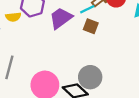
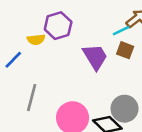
purple trapezoid: (61, 18) -> (95, 57), moved, turned 95

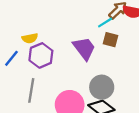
purple hexagon: (58, 26) -> (41, 55), moved
gray circle: (125, 109) -> (102, 87), moved

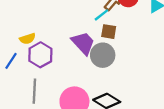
gray circle: (102, 87) -> (103, 55), moved

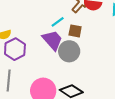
cyan line: (101, 15) -> (58, 22), moved

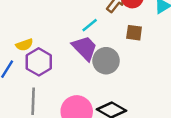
brown square: (75, 31) -> (134, 33), moved

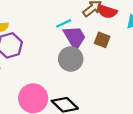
purple trapezoid: (85, 48) -> (75, 37), moved

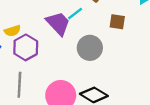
purple trapezoid: (75, 37) -> (58, 23), moved

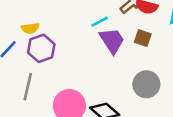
purple trapezoid: (58, 23) -> (112, 40), moved
gray circle: (90, 48) -> (146, 84), moved

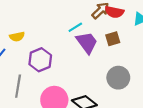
brown square: (143, 38) -> (113, 39), turned -32
purple hexagon: (41, 48) -> (40, 60), moved

